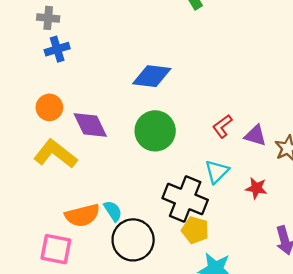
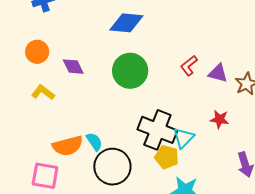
purple diamond: (90, 125) -> (73, 67), size x0.7
yellow L-shape: (55, 154) -> (43, 92), size x0.6
cyan triangle: (217, 172) -> (184, 138), moved

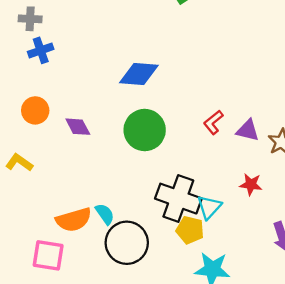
yellow L-shape: (43, 92) -> (19, 163), moved

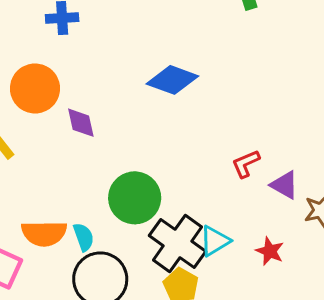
orange circle: (35, 110) -> (35, 88), size x1.4
green circle: (145, 130) -> (135, 198), moved
cyan triangle: (209, 207) -> (215, 241), moved

